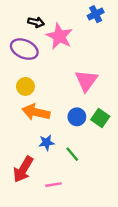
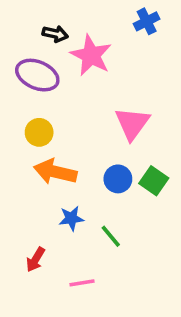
red arrow: (23, 169) -> (36, 260), size x0.6

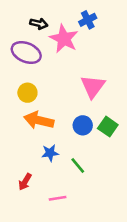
blue cross: (147, 21) -> (88, 20), moved

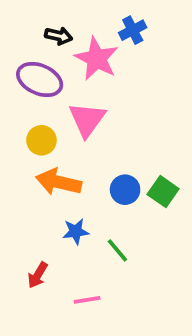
pink triangle: (93, 86) -> (87, 119), moved

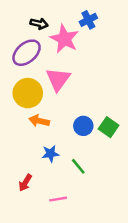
purple ellipse: (40, 80) -> (27, 53), turned -64
yellow circle: (41, 140) -> (28, 93), size x1.5
orange arrow: (59, 182) -> (39, 121), size x0.7

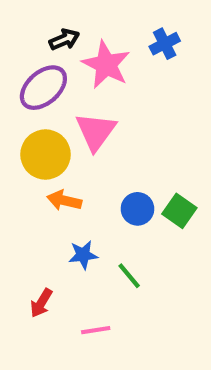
blue cross: (88, 20) -> (165, 44), moved
black arrow: (39, 24) -> (64, 39), turned -36

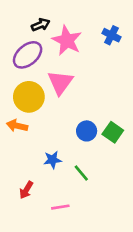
blue cross: (165, 44) -> (111, 35), moved, turned -36
orange arrow: (64, 200) -> (17, 126), moved

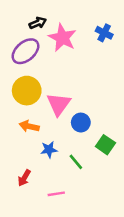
pink triangle: (60, 82) -> (59, 104), moved
orange arrow: (17, 126) -> (29, 126), moved
green square: (113, 132) -> (105, 145), moved

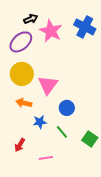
blue cross: (104, 33) -> (85, 27), size x1.5
blue circle: (81, 123) -> (67, 108), moved
green square: (105, 145) -> (90, 139), moved

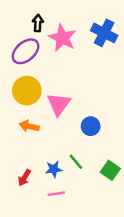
black arrow: (31, 19) -> (38, 23), turned -64
blue circle: (67, 108) -> (91, 126), moved
blue star: (40, 122) -> (54, 169), moved

